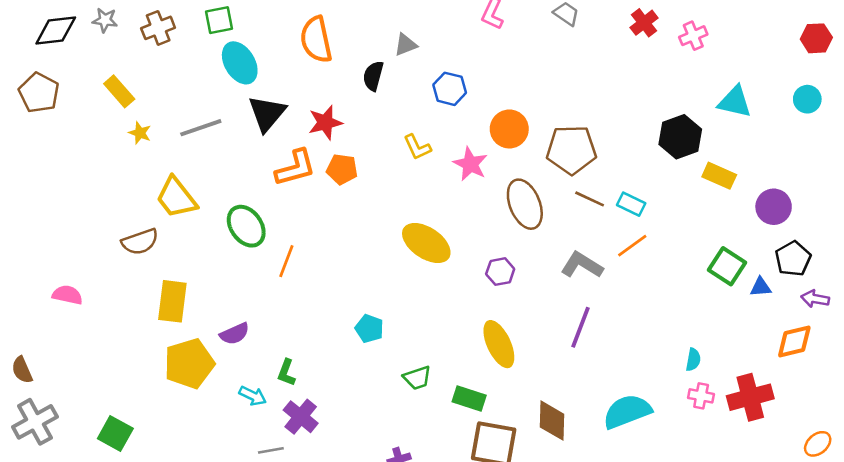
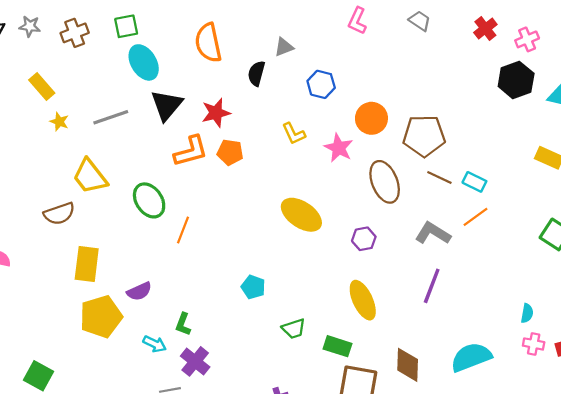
black hexagon: (680, 137) -> (516, 80), moved

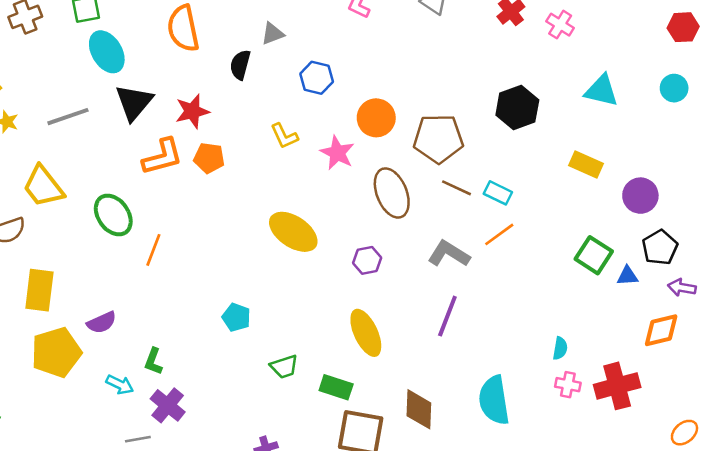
pink cross: (527, 39) -> (560, 25), turned -35
black hexagon: (516, 80) -> (517, 107), moved
cyan semicircle: (471, 357) -> (494, 400), turned -78

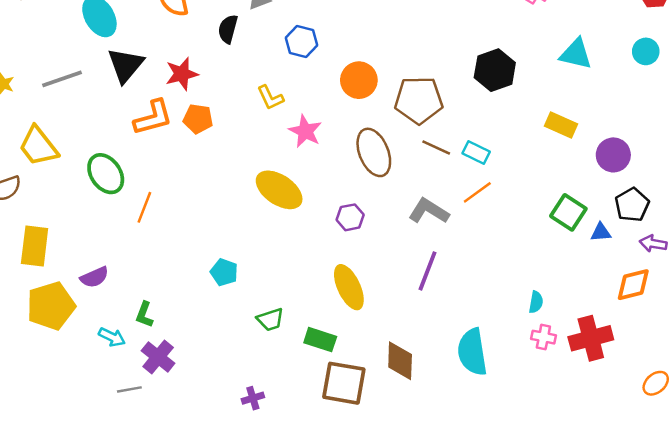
pink star: (337, 153) -> (305, 131), moved

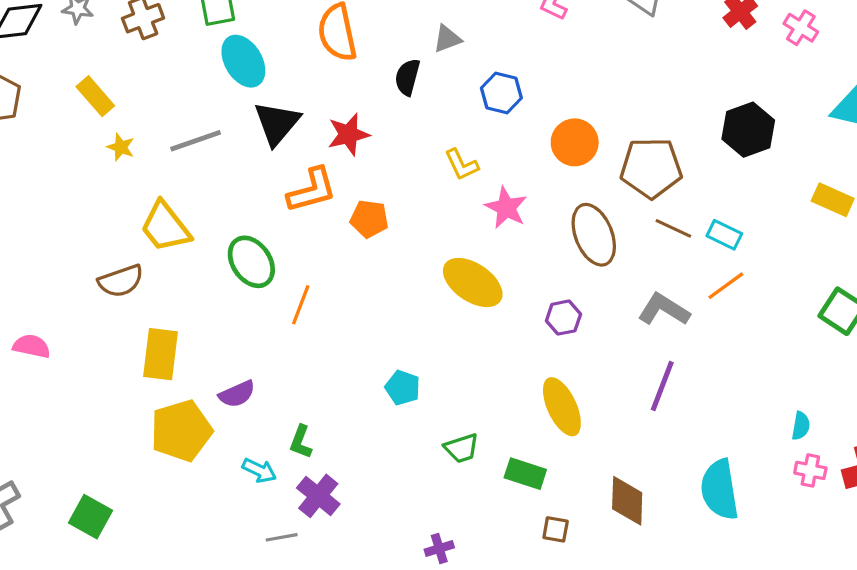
orange pentagon: (198, 119) -> (369, 219), moved
brown square: (344, 383) -> (556, 529), size x0.5

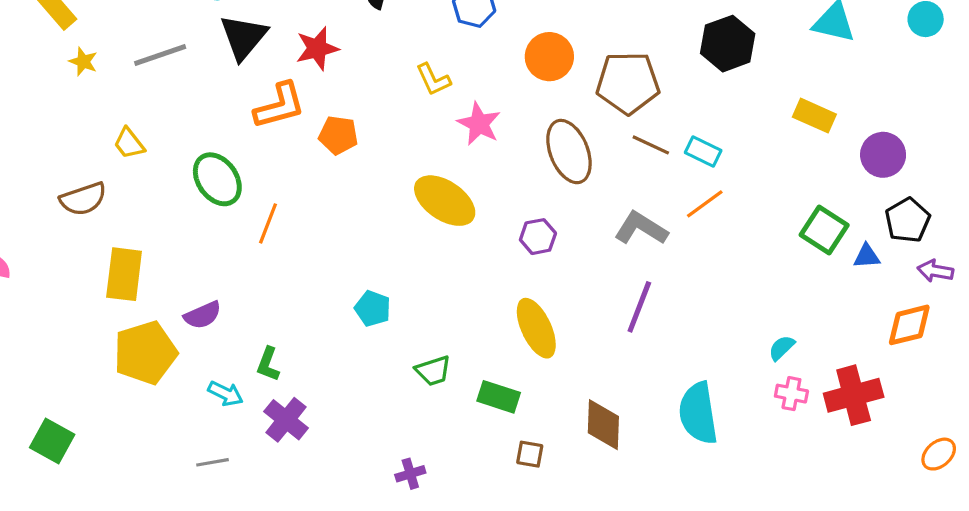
yellow trapezoid: (165, 227) -> (129, 143), size x0.6
cyan semicircle: (801, 426) -> (782, 348), turned -144
gray line: (282, 537) -> (212, 462), moved

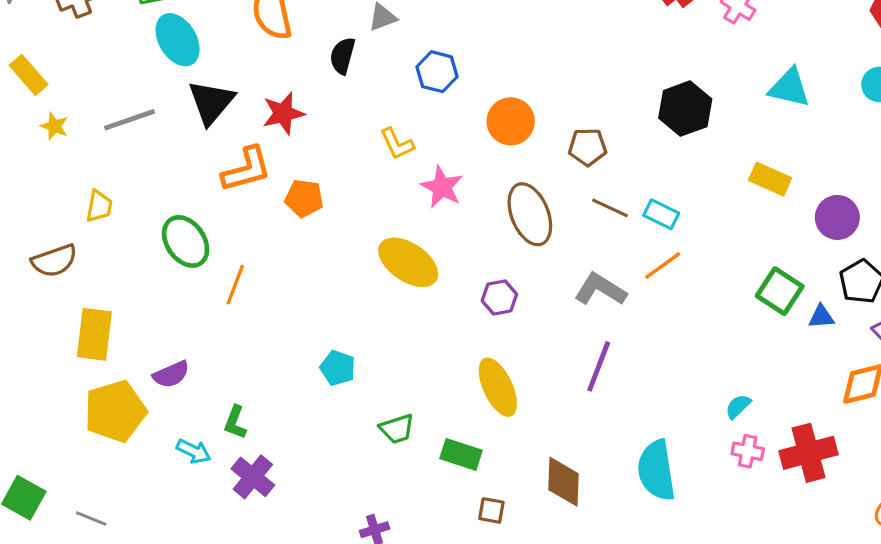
brown pentagon: (628, 83) -> (588, 147), size x0.6
yellow trapezoid: (129, 143) -> (99, 206), turned -132
gray line: (212, 462) -> (91, 518), moved, turned 32

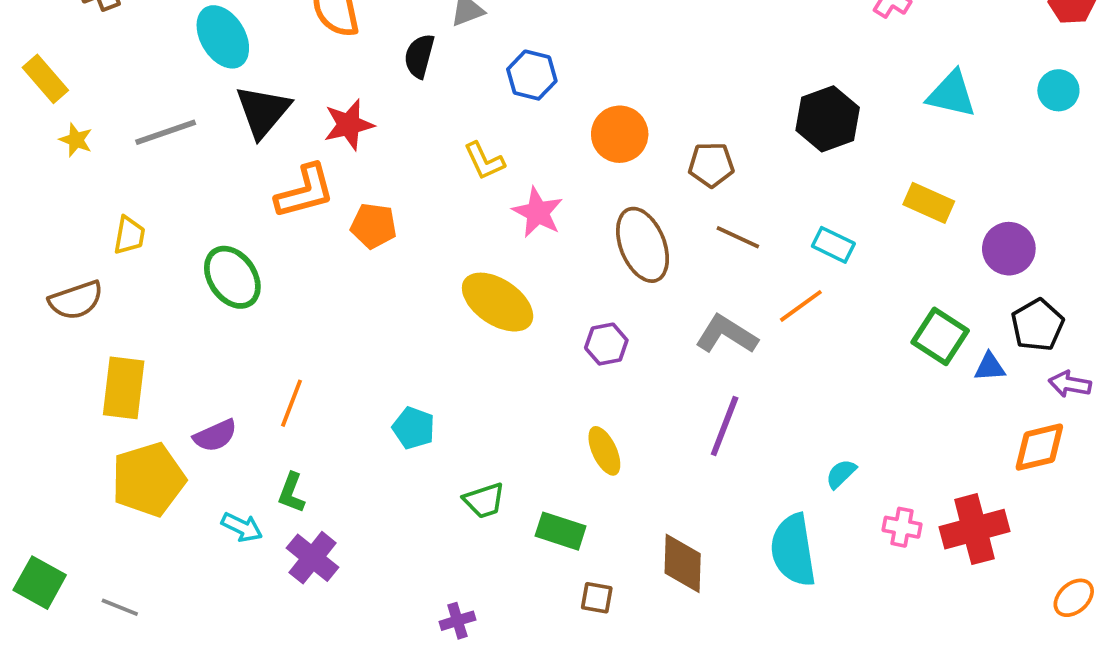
cyan rectangle: (661, 214) -> (833, 245), moved
orange line: (235, 285) -> (292, 403), moved
yellow ellipse: (498, 387) -> (604, 451), size x0.7
cyan semicircle: (738, 406) -> (841, 474), moved

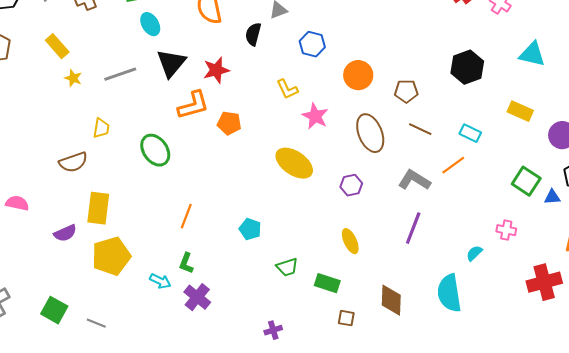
cyan ellipse: (223, 37) -> (150, 24), size x0.7
purple semicircle: (215, 436) -> (65, 233), moved
pink cross: (902, 527) -> (506, 230), moved

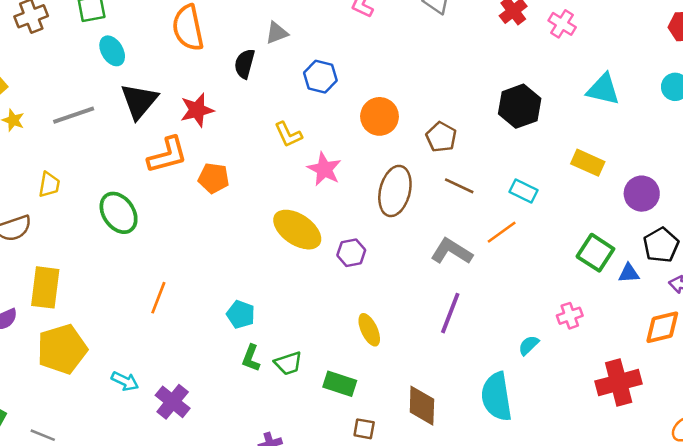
brown pentagon: (406, 91) -> (441, 137), turned 30
brown ellipse: (370, 133) -> (395, 191), turned 36
purple hexagon: (351, 185) -> (351, 253), moved
pink cross: (506, 230) -> (570, 316), turned -30
green L-shape: (186, 263) -> (251, 358), moved

